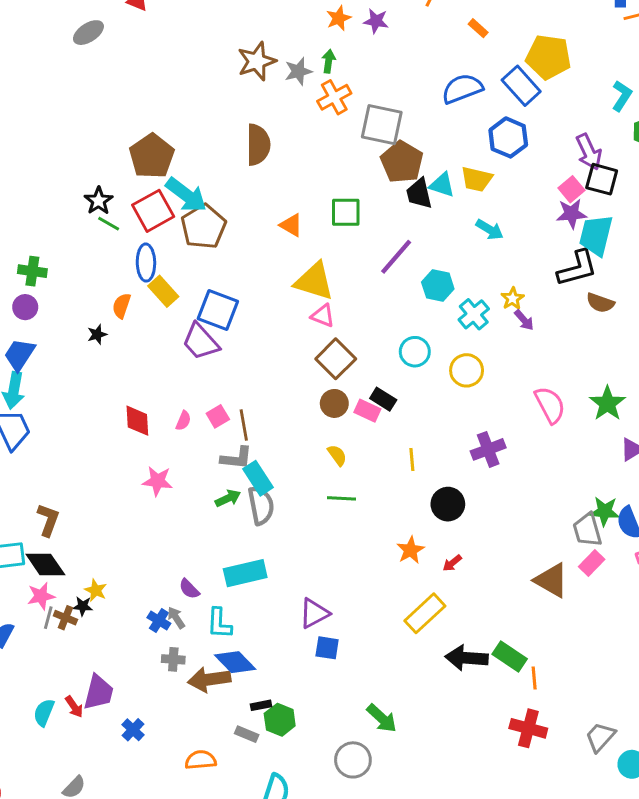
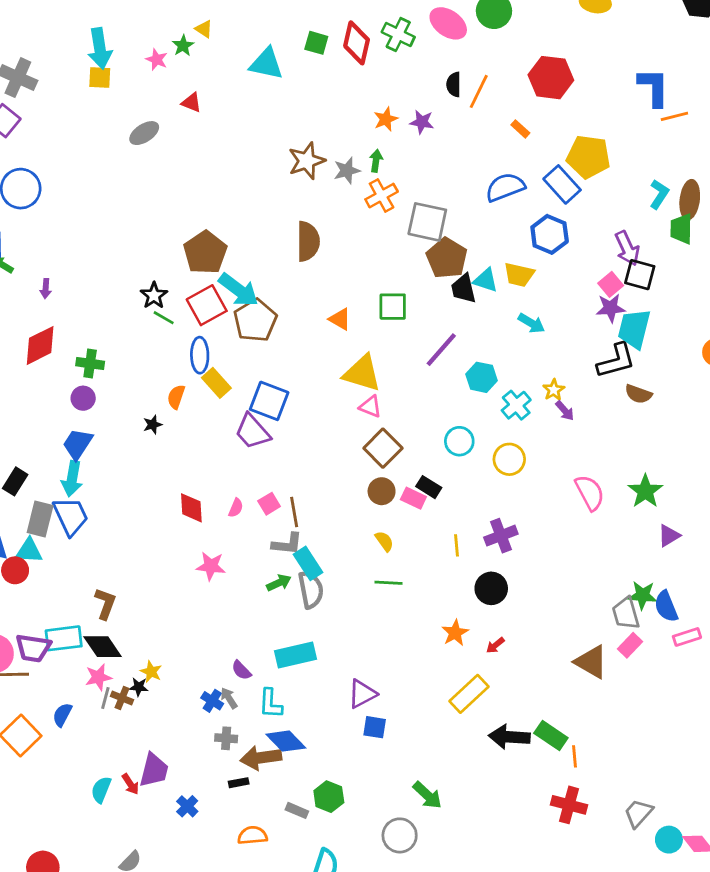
purple cross: (488, 449) -> (501, 536), moved
black rectangle: (261, 705) -> (239, 783), moved

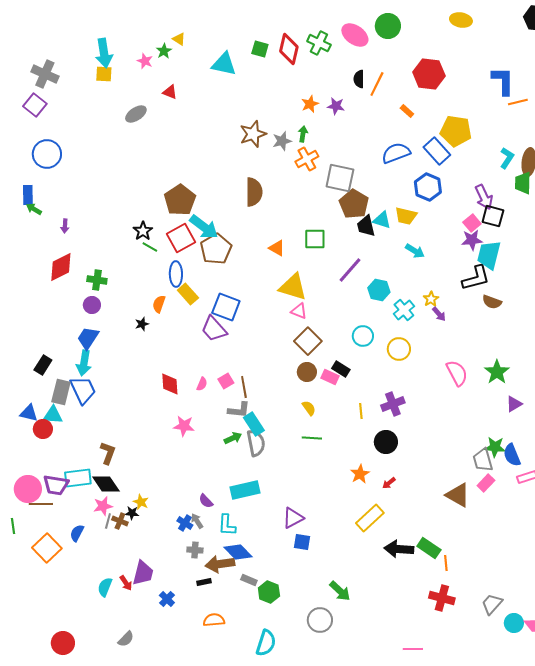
gray rectangle: (297, 810) -> (249, 580), moved

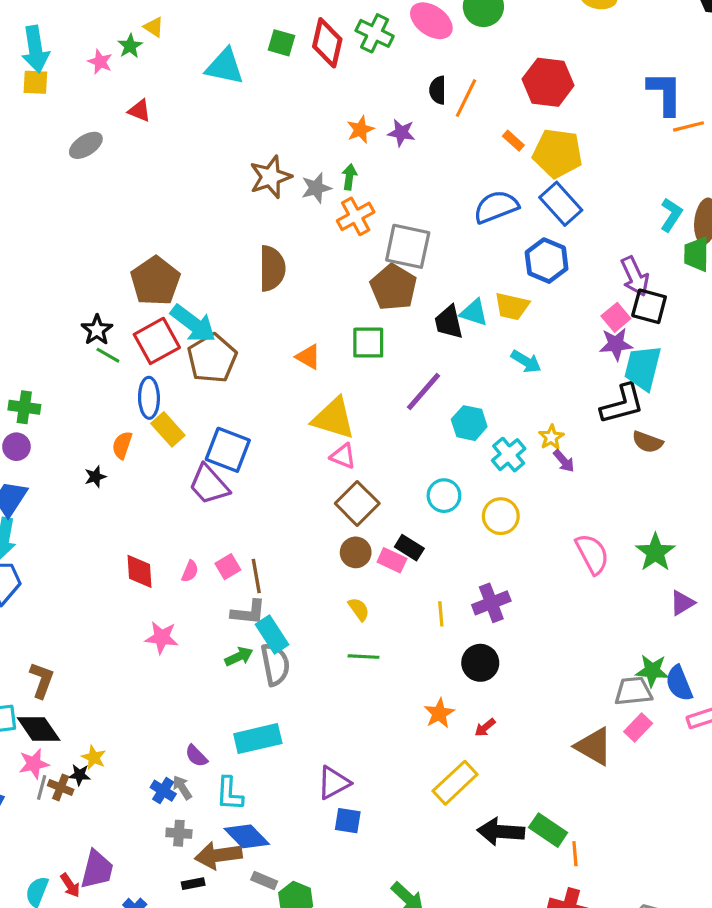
yellow pentagon: (456, 131) -> (558, 153), moved
brown pentagon: (354, 204) -> (393, 287), moved
gray trapezoid: (483, 460) -> (633, 691), turned 100

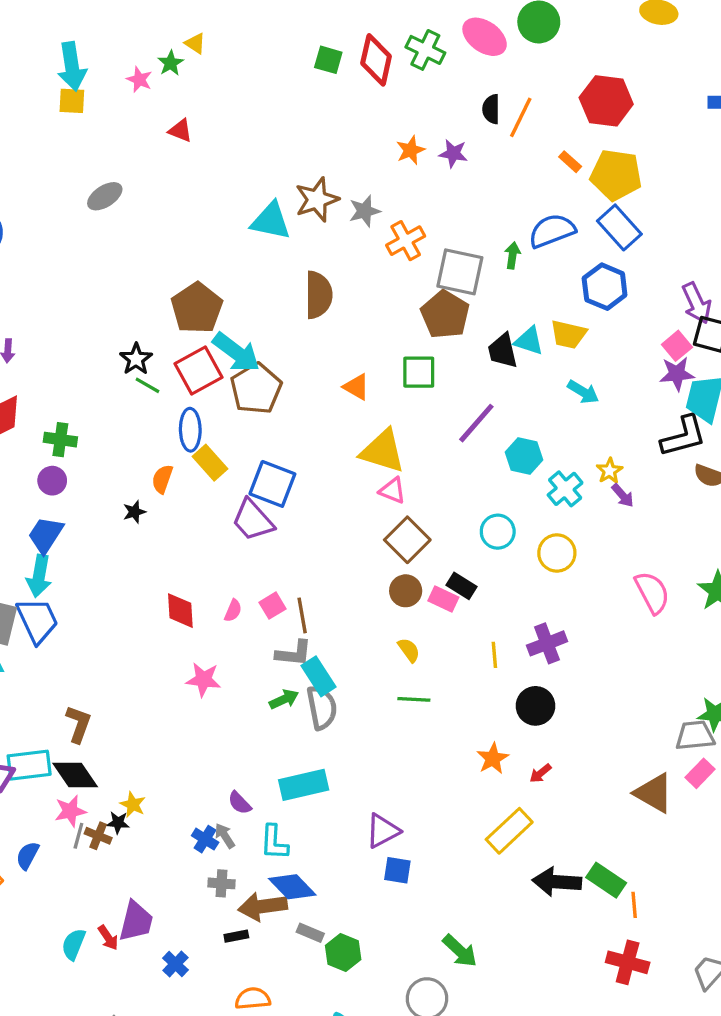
cyan triangle: (225, 66) -> (271, 221), moved
gray ellipse: (86, 145) -> (105, 196), moved
green arrow: (349, 177) -> (512, 255), moved

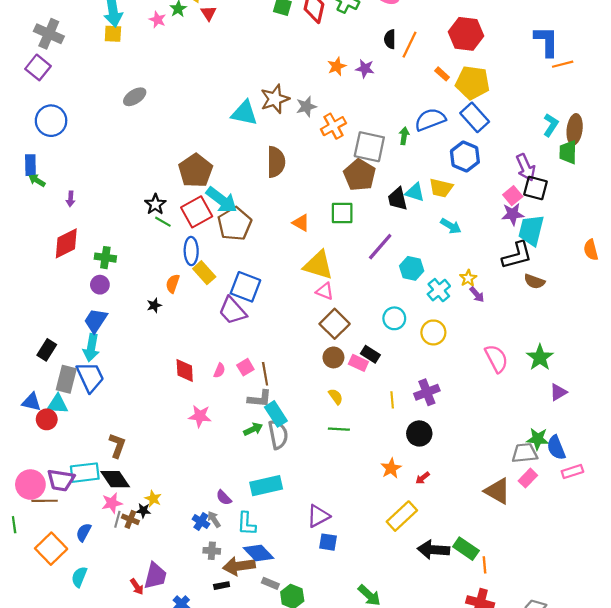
red triangle: (180, 130) -> (209, 13), moved, turned 35
cyan semicircle: (74, 944) -> (79, 577), moved

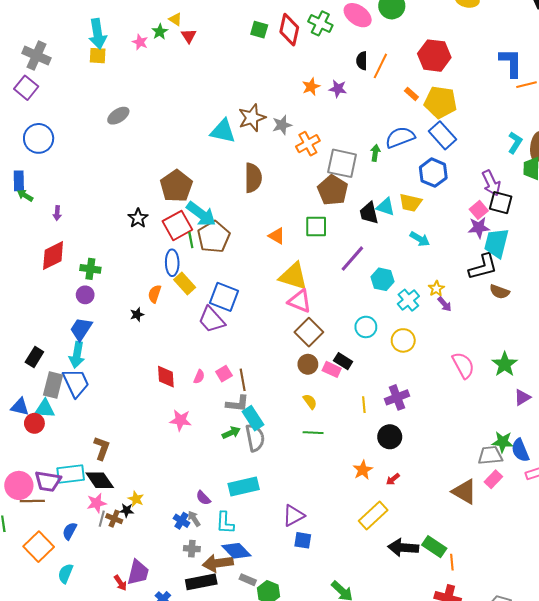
green line: (163, 222) -> (191, 240), moved, turned 49
pink triangle: (325, 291) -> (300, 301), size x1.4
black rectangle: (222, 586) -> (201, 582), size x2.0

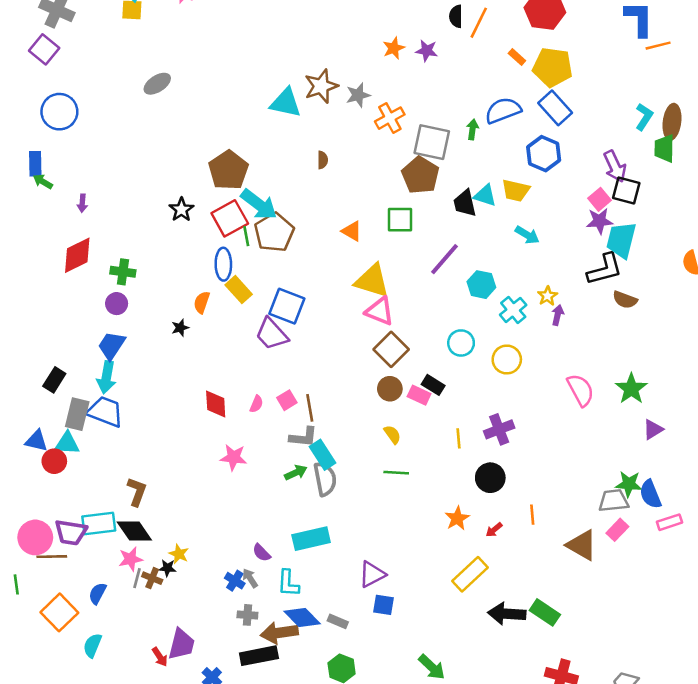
brown semicircle: (253, 178) -> (322, 160), size x0.5
purple arrow: (445, 304) -> (558, 315), turned -126
blue trapezoid: (76, 383) -> (105, 412), turned -44
orange line: (452, 562) -> (532, 515), moved
gray rectangle: (248, 580) -> (338, 621), moved

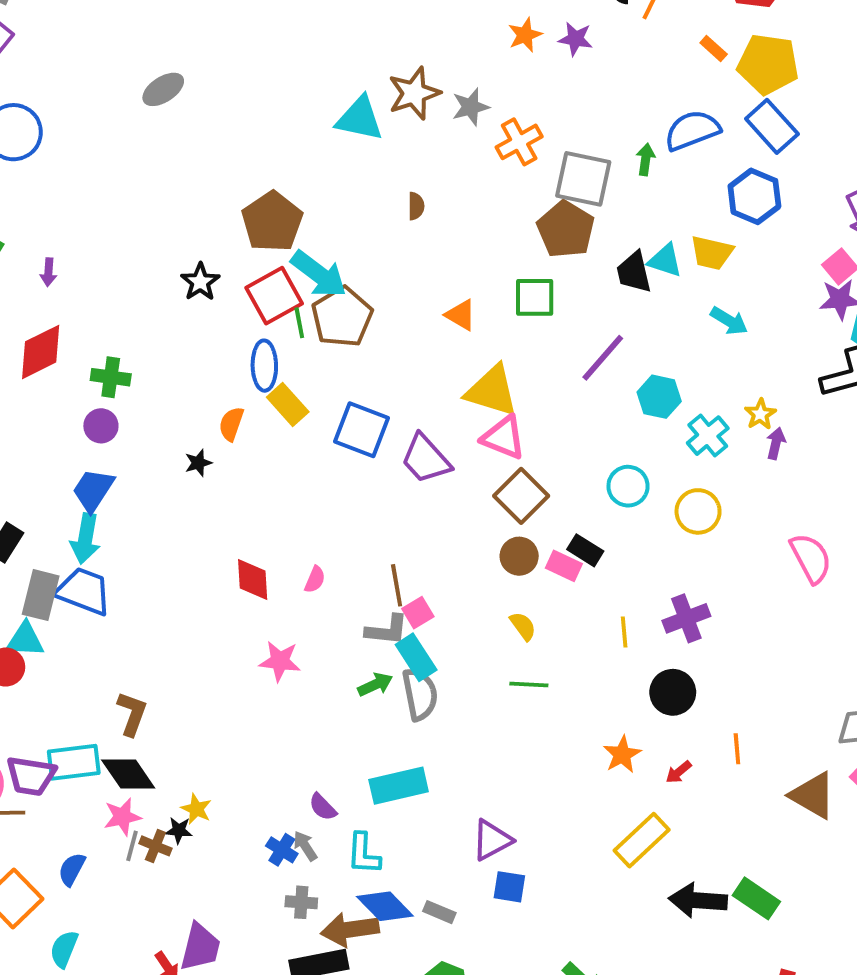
purple trapezoid: (272, 334) -> (426, 459), moved
pink square: (287, 400) -> (418, 613), moved

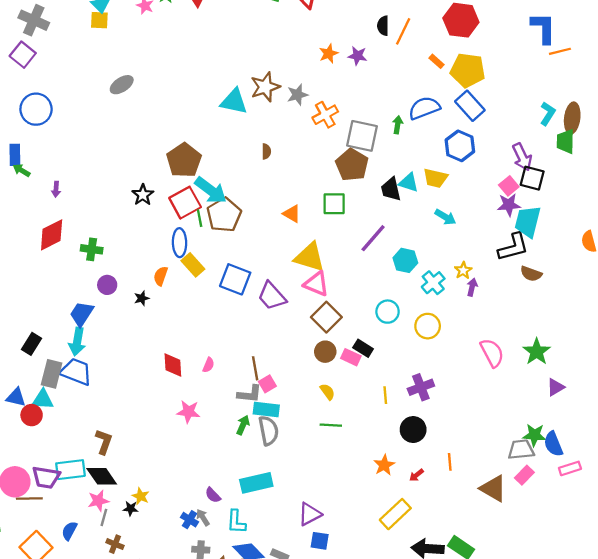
purple circle: (101, 426) -> (107, 285), moved
cyan rectangle: (416, 657) -> (266, 409), turned -50
green arrow: (375, 685) -> (243, 425), turned -42
brown cross: (155, 846) -> (115, 544), moved

